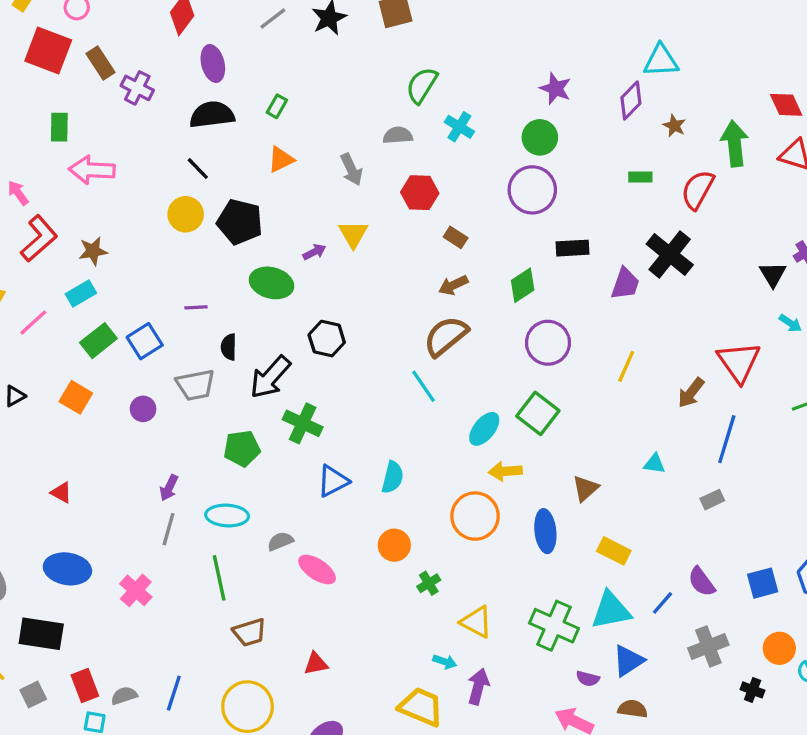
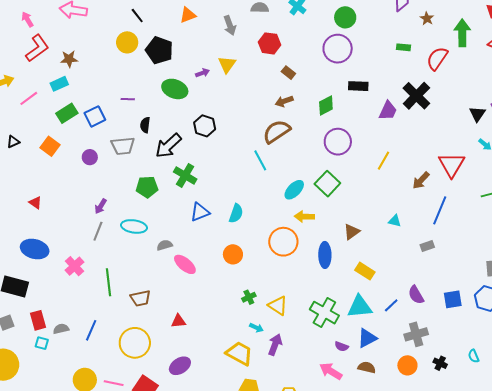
green line: (219, 578) -> (108, 282), moved
green cross: (429, 583) -> (249, 297), moved
orange circle: (779, 648) -> (407, 365), moved

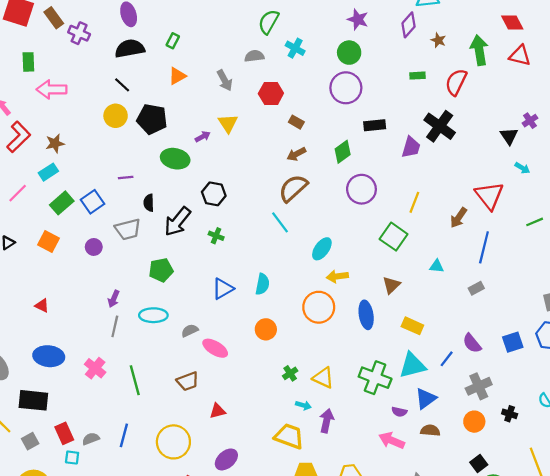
green cross: (185, 175) -> (216, 236), moved, size x0.6
green square: (327, 184) -> (394, 237), moved
brown trapezoid: (140, 298) -> (188, 381), moved

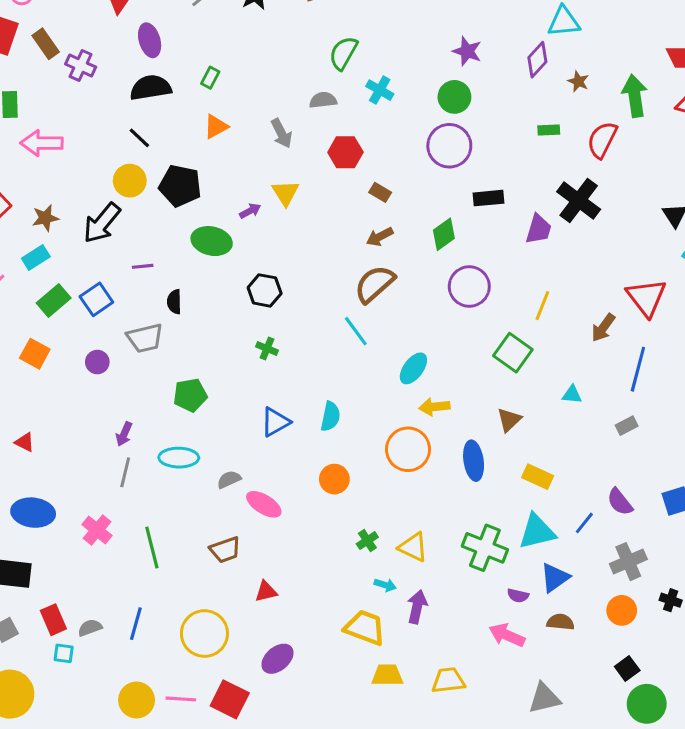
black arrow: (177, 221) -> (102, 223), moved

